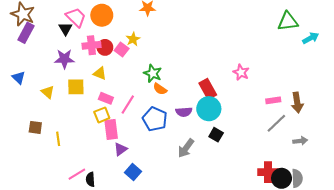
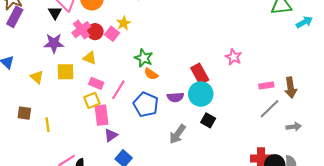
pink cross: (91, 45) -> (81, 30), turned -30

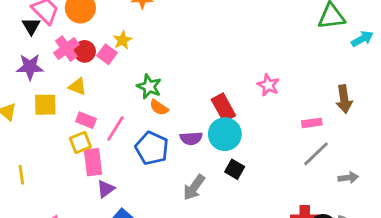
brown arrow: (291, 88) -> (344, 99), moved

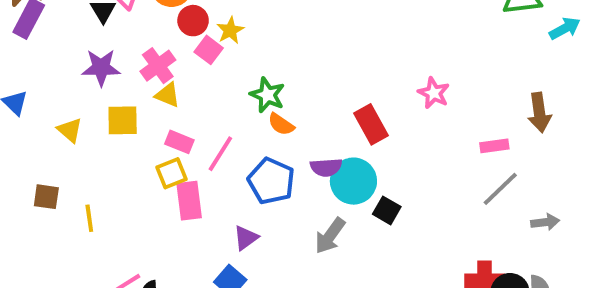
pink cross: (66, 49) -> (158, 66), moved
red circle: (85, 51) -> (193, 21), moved
cyan circle: (225, 134) -> (353, 181), moved
purple triangle: (106, 189) -> (246, 238), moved

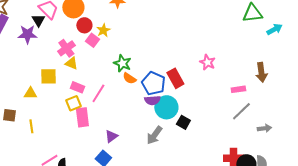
purple star: (101, 68) -> (27, 34), moved
yellow triangle: (70, 130) -> (30, 93), moved, turned -40
blue pentagon: (271, 181) -> (153, 83), moved

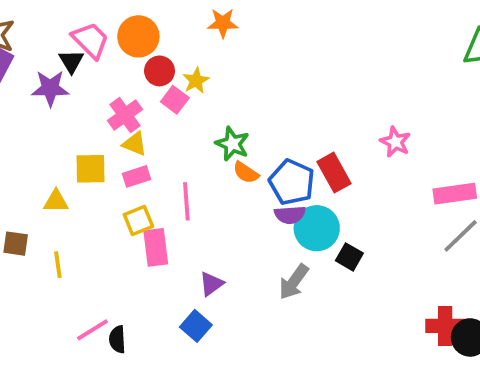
pink rectangle: (77, 87) -> (136, 176), moved, turned -40
pink rectangle: (238, 89) -> (455, 194), size x1.5
pink line: (98, 93) -> (186, 201), turned -36

